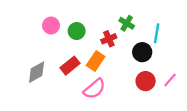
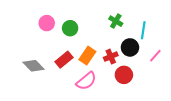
red cross: (109, 39) -> (111, 57), moved
gray diamond: (37, 72) -> (34, 66), turned 75
pink line: (170, 80) -> (155, 56), moved
red circle: (146, 81) -> (124, 75), moved

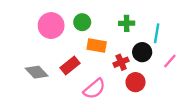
green cross: (116, 21) -> (127, 23), turned -32
pink circle: (47, 23) -> (51, 26), size x1.5
green circle: (70, 28) -> (82, 22), moved
orange rectangle: (87, 56) -> (97, 46), moved, turned 66

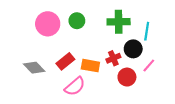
green cross: (127, 23) -> (119, 22), size x1.5
orange rectangle: (97, 46) -> (90, 66), moved
pink line: (170, 61) -> (149, 66), moved
pink semicircle: (94, 89) -> (75, 86), moved

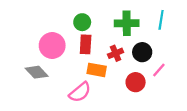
pink circle: (48, 24) -> (52, 45), moved
cyan line: (147, 31) -> (161, 20), moved
red cross: (113, 58) -> (116, 53), moved
red rectangle: (65, 61) -> (86, 44), moved, turned -48

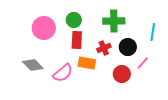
cyan line: (161, 20) -> (153, 32), moved
pink circle: (52, 45) -> (44, 28), moved
pink semicircle: (80, 92) -> (63, 73), moved

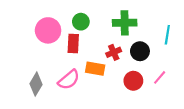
red rectangle: (77, 40) -> (73, 44), moved
pink line: (143, 63) -> (160, 77), moved
gray diamond: (33, 65) -> (36, 84), moved, turned 75

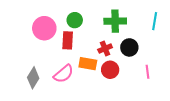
cyan line: (167, 35) -> (155, 21), moved
pink line: (160, 77) -> (148, 72), turned -48
red circle: (133, 81) -> (110, 70), moved

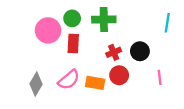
green circle: (75, 20) -> (72, 18), moved
green cross: (115, 21) -> (104, 20), moved
orange rectangle: (88, 64) -> (95, 83), moved

